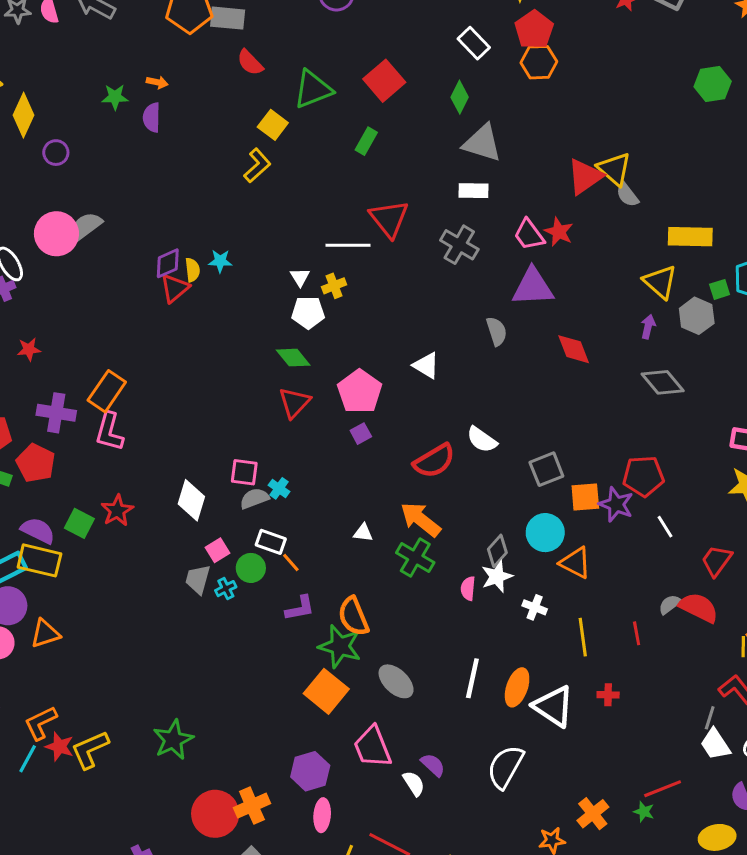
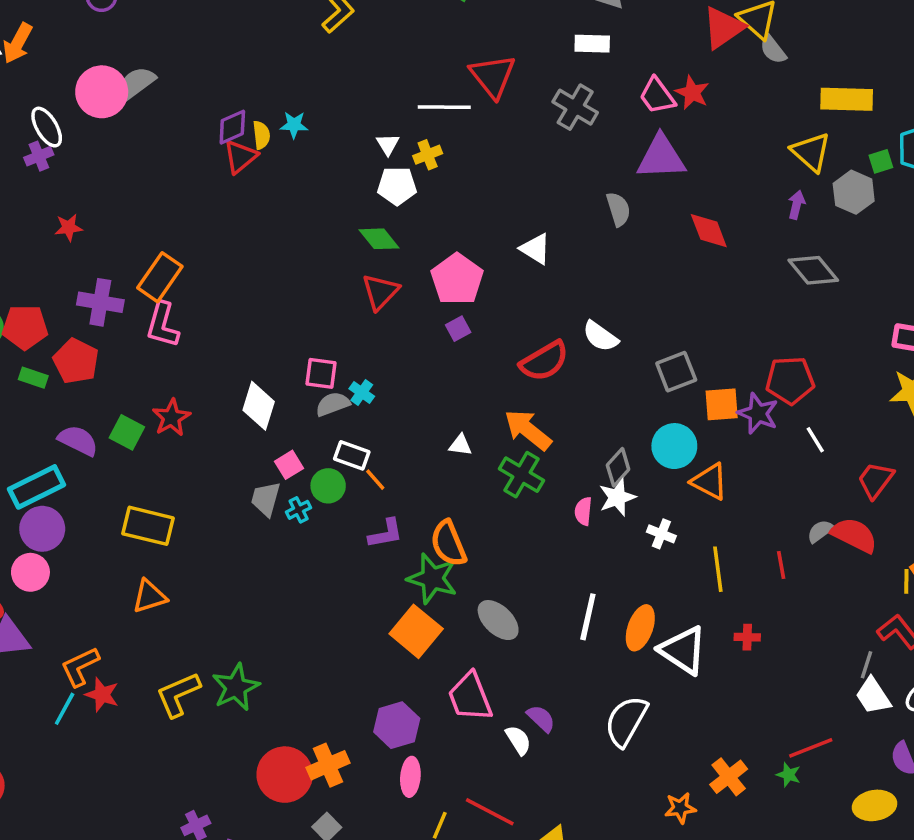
yellow rectangle: (39, 560) -> (148, 526), moved
orange triangle: (45, 634) -> (149, 596), moved
yellow L-shape: (90, 750) -> (178, 694), moved

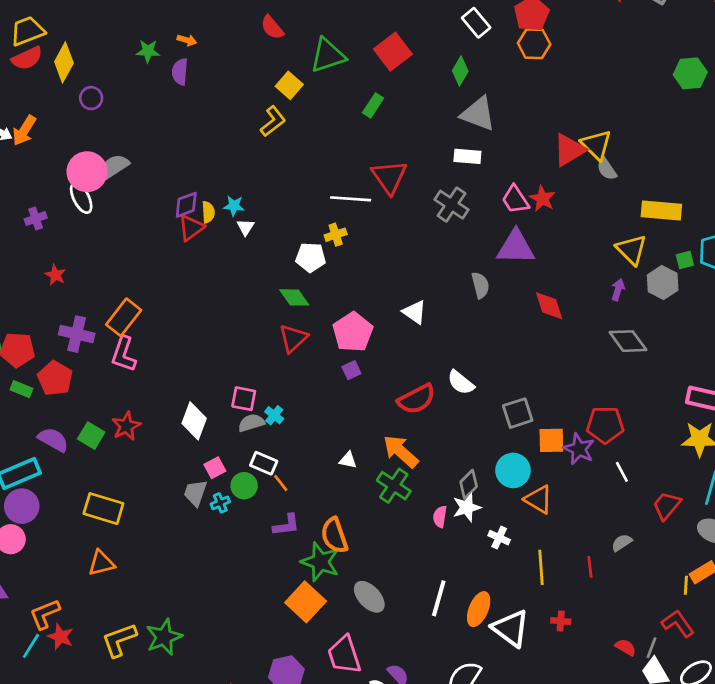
white ellipse: (47, 127) -> (81, 198), moved
white triangle: (388, 144) -> (246, 227), moved
red star: (69, 228) -> (55, 275), turned 30
red semicircle: (854, 535) -> (626, 647), moved, size x0.6

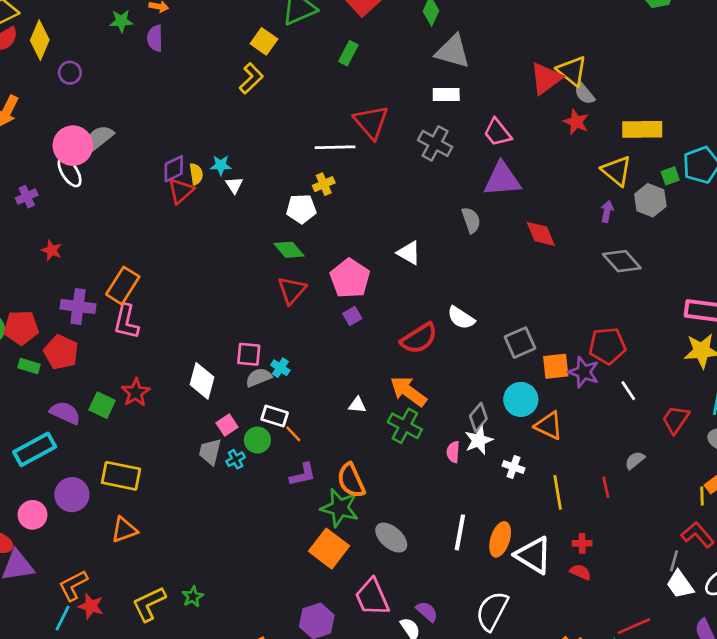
red star: (542, 199) -> (576, 122), moved
purple circle: (22, 506) -> (72, 495), moved
green star: (164, 637) -> (193, 597), size x0.6
red semicircle: (626, 647) -> (580, 572), moved

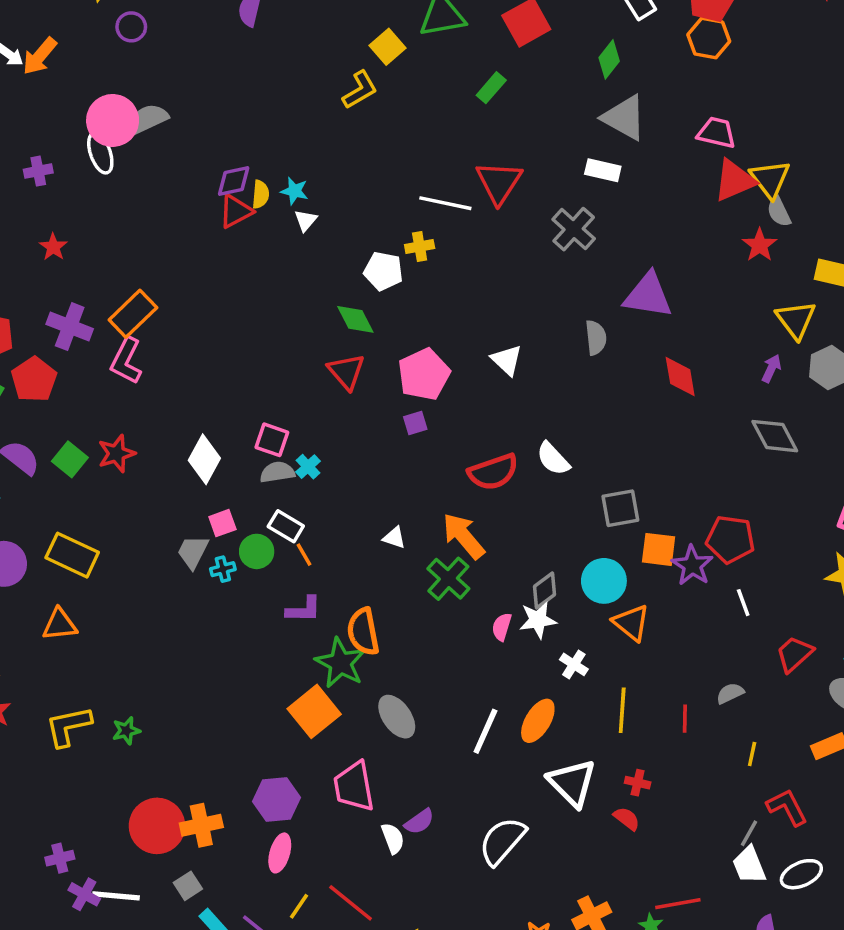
pink trapezoid: (497, 132) -> (716, 133), moved, turned 128
red triangle: (292, 290) -> (346, 372), turned -36
yellow line: (702, 496) -> (752, 754), moved
orange ellipse: (500, 539) -> (538, 721), moved
purple semicircle: (427, 612) -> (419, 822), turned 90

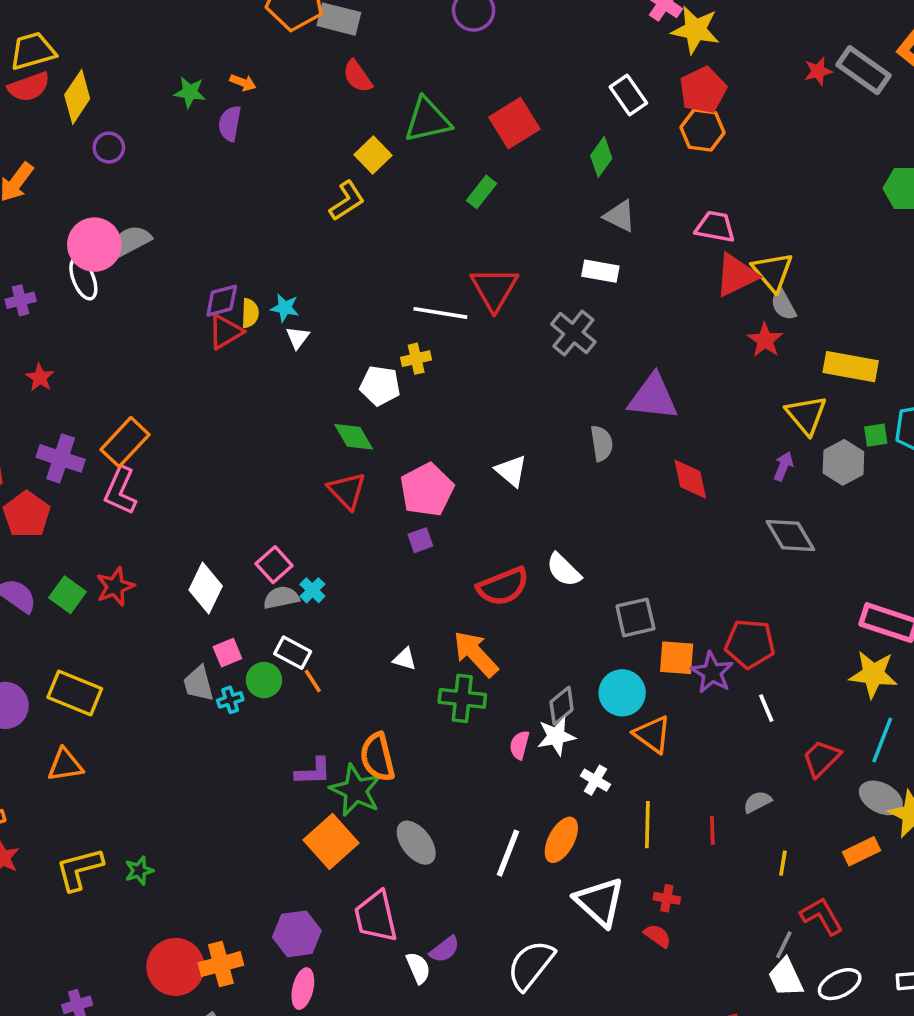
gray triangle: (624, 118) -> (620, 216), size x0.7
pink square: (272, 440) -> (274, 565), turned 32
gray trapezoid: (193, 552) -> (198, 684), turned -39
green cross: (448, 579) -> (462, 698), turned -33
purple L-shape: (304, 609) -> (313, 772), moved

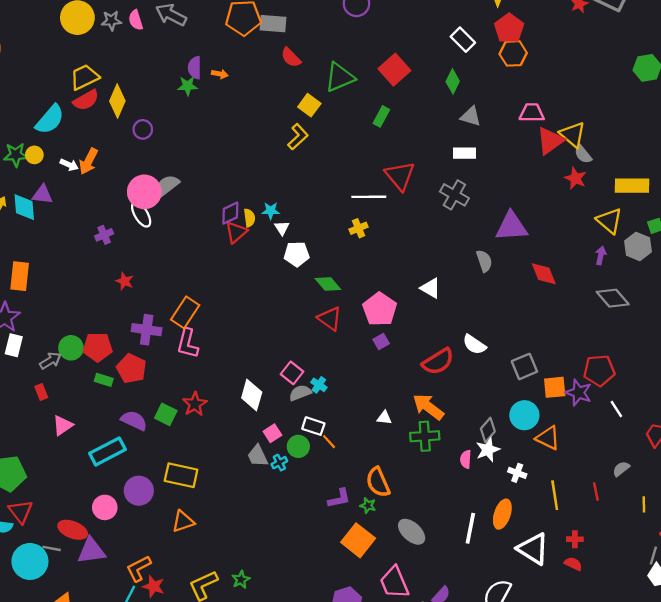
purple semicircle: (230, 123) -> (195, 68), moved
white pentagon: (380, 386) -> (297, 254), moved
green star: (356, 790) -> (368, 506), size x0.5

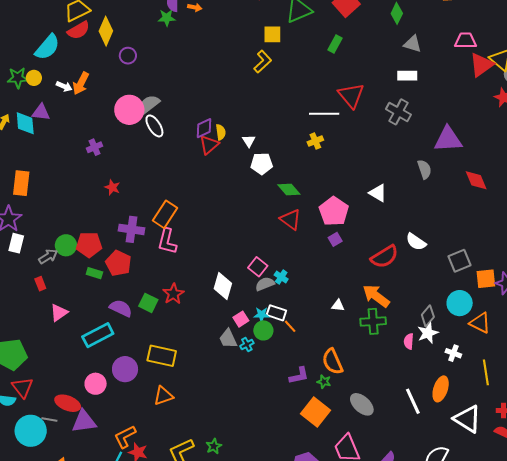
yellow square: (309, 105) -> (272, 34), turned -36
cyan star: (271, 211) -> (262, 315), moved
white ellipse: (141, 214) -> (154, 126), moved
white line: (470, 528) -> (413, 401), turned -36

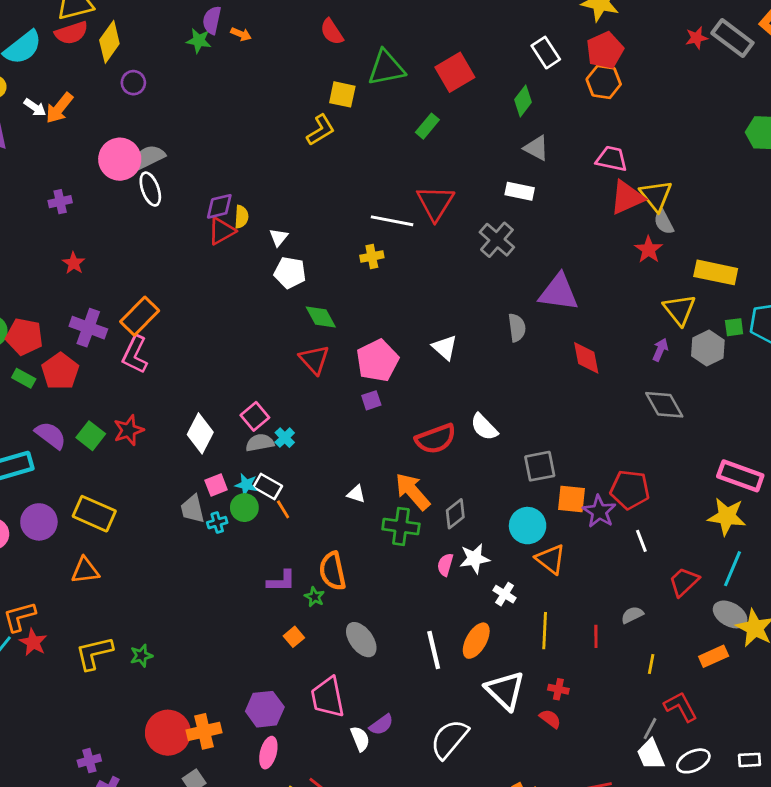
gray diamond: (428, 316) -> (455, 514), moved
orange square: (315, 412) -> (294, 637), size x0.5

